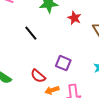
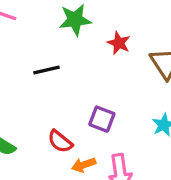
black line: (31, 33) -> (46, 70), turned -63

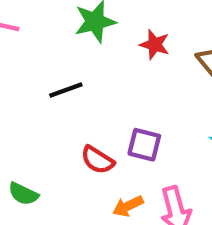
red semicircle: (60, 141) -> (97, 160), moved

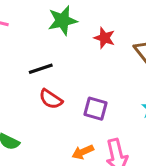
red semicircle: (97, 160) -> (51, 99), moved

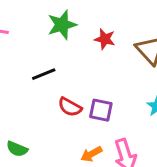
red semicircle: (51, 99) -> (70, 107), moved

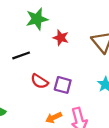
red star: (105, 39) -> (61, 38), moved

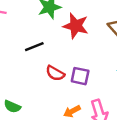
red star: (61, 38) -> (76, 26), size x1.5

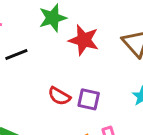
black line: (34, 47) -> (16, 54), moved

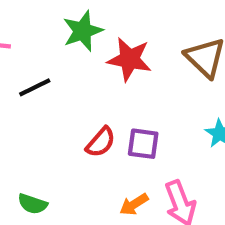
red semicircle: (59, 96) -> (101, 142), turned -75

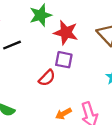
purple square: (143, 144) -> (64, 60), moved

